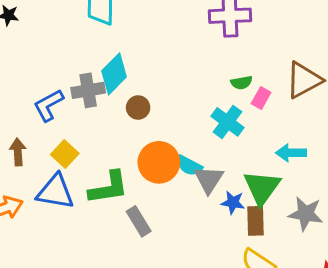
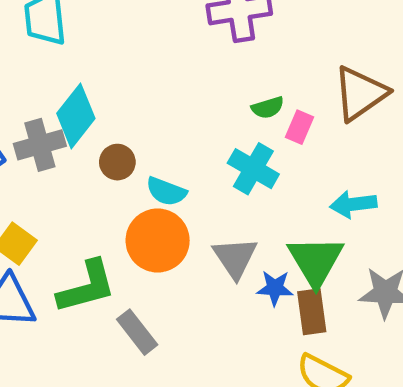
cyan semicircle: (189, 166) -> (166, 191), moved

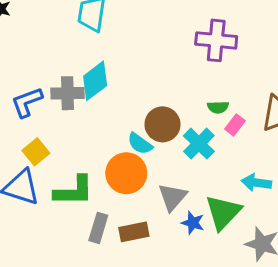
brown circle: (117, 162) -> (162, 124), moved, size x1.5
brown rectangle: (312, 312) -> (134, 232), moved, turned 72
gray rectangle: (137, 332) -> (98, 228), turned 40

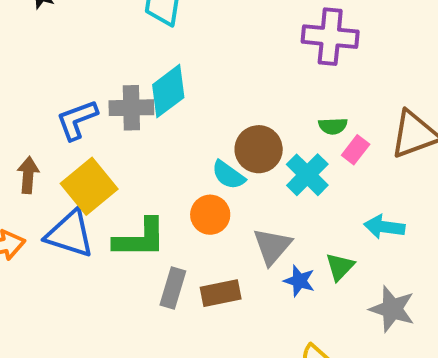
yellow square: (36, 152) -> (89, 186), size x1.5
orange circle: (126, 173) -> (210, 215), size x0.7
green triangle: (223, 212) -> (340, 267), size x0.6

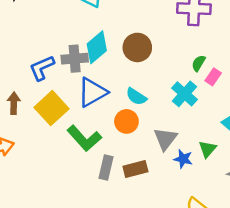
green semicircle: (333, 126) -> (199, 63), turned 126
brown circle: (259, 149) -> (137, 47), moved
blue triangle: (70, 234) -> (92, 92), moved, turned -44
green L-shape: (140, 238) -> (84, 138), turned 52

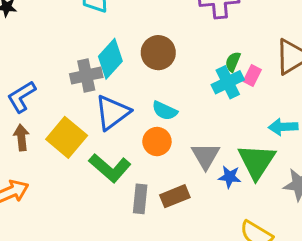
blue L-shape: (42, 68) -> (21, 97), moved
cyan cross: (185, 94) -> (228, 82), moved, turned 30
green triangle: (207, 149) -> (257, 161), size x1.8

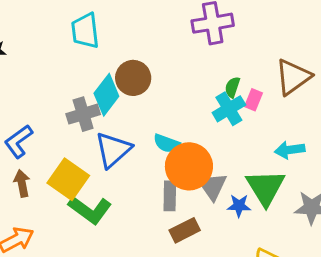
brown circle: (158, 53) -> (133, 78), moved
orange circle: (157, 142) -> (189, 166), moved, size x1.6
green L-shape: (110, 168) -> (90, 210), moved
gray rectangle: (140, 199) -> (170, 196), moved

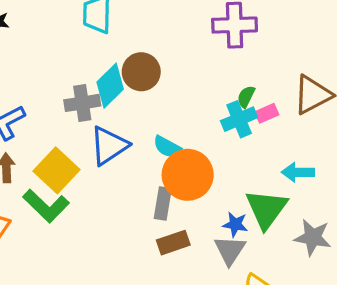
pink rectangle: (253, 100) -> (267, 113), turned 36
gray triangle: (212, 186) -> (230, 250), moved
green L-shape: (90, 210) -> (46, 206), moved

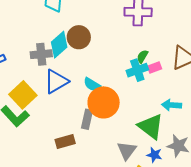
green triangle: (266, 209) -> (151, 126), turned -32
blue star: (235, 224) -> (154, 155), moved
brown rectangle: (173, 243) -> (65, 141), moved

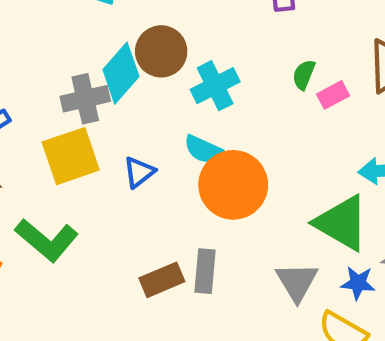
cyan cross: (137, 70) -> (215, 86), moved
blue triangle: (56, 82) -> (139, 172), moved, size x0.6
yellow square: (23, 95) -> (71, 156), moved, turned 32
gray rectangle: (87, 119) -> (205, 271), moved

